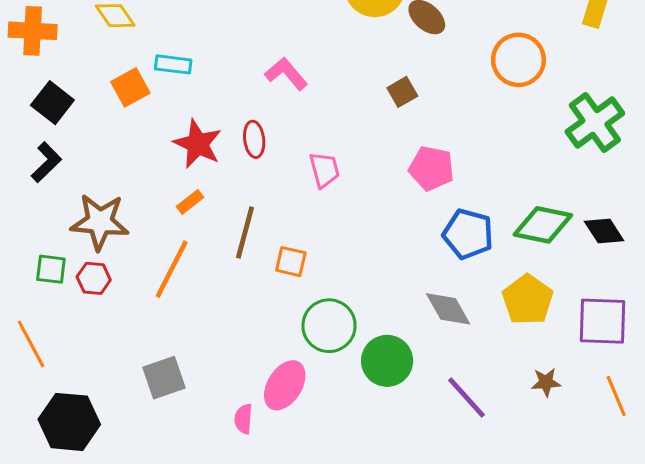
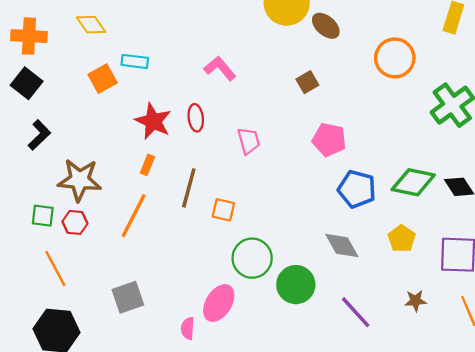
black square: (52, 103) -> (27, 83), moved
orange rectangle: (190, 202) -> (147, 165), turned -30
yellow pentagon: (528, 300) -> (402, 239), size x0.7
orange line: (31, 344) -> (55, 268), moved

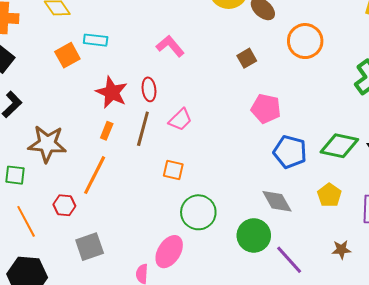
orange circle: (395, 58) -> (305, 41), moved
pink trapezoid: (249, 141) -> (180, 120), moved, turned 60
brown line: (189, 188) -> (143, 129), moved
red hexagon: (75, 222) -> (64, 205), moved
green circle: (296, 285) -> (254, 235), moved

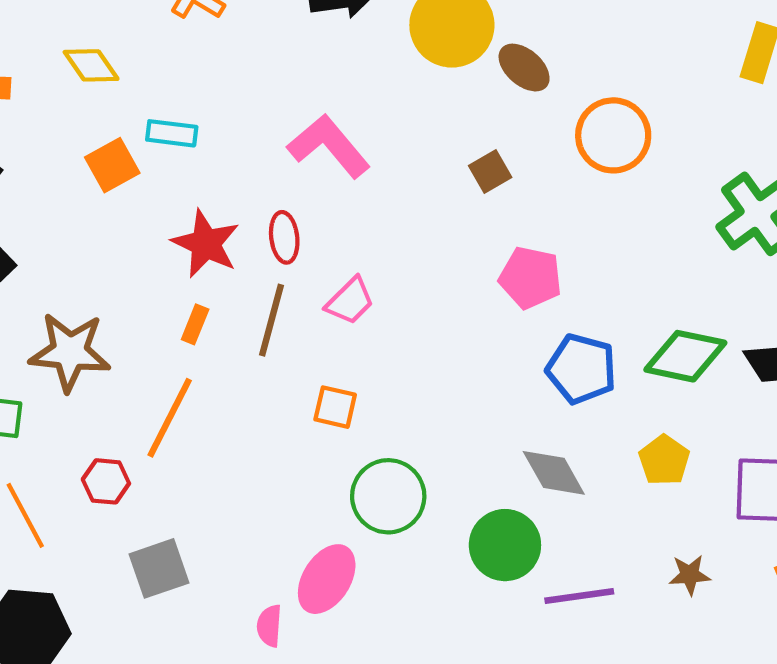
pink L-shape: (170, 46) -> (329, 146), size x1.4
purple line: (289, 260) -> (579, 596), turned -56

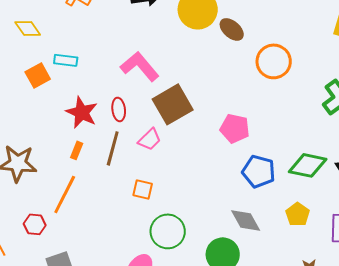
brown square: (490, 172) -> (173, 104), moved, size x2.0

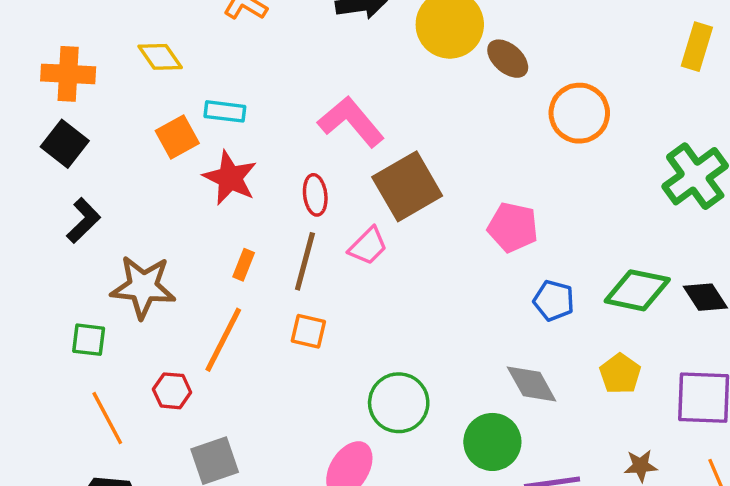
red star: (82, 112) -> (230, 178), moved
blue pentagon: (259, 171) -> (554, 301), size x0.7
orange square: (143, 189) -> (308, 331), moved

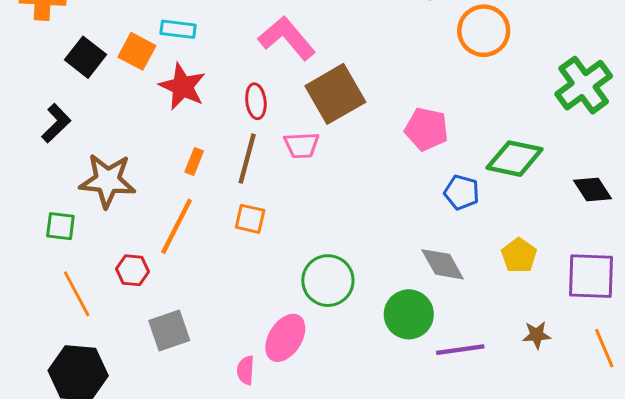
orange square: (177, 137) -> (137, 51), turned -33
black square: (65, 144) -> (85, 57), moved
pink trapezoid: (368, 246) -> (301, 145), turned 42
green diamond: (637, 290) -> (515, 159), moved

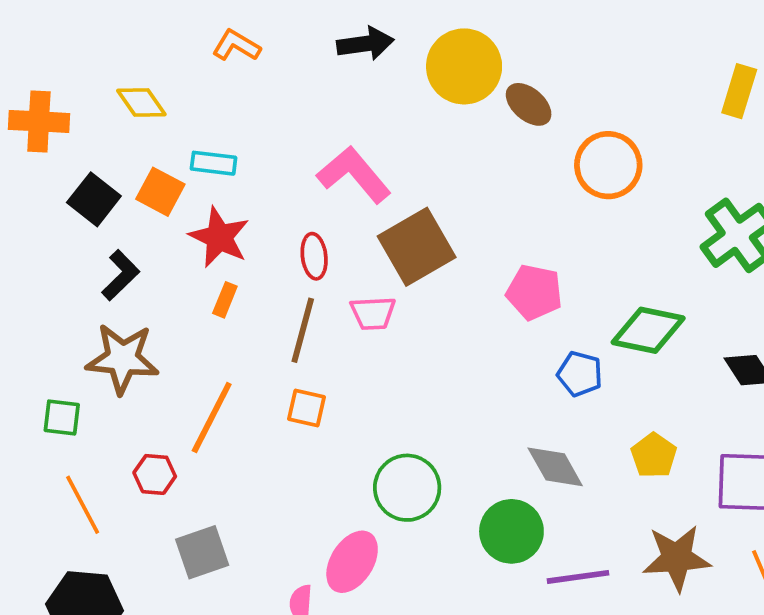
black L-shape: (56, 123) -> (121, 275), moved
orange rectangle: (194, 161) -> (225, 300), moved
brown star: (537, 335) -> (677, 558), size x1.8

